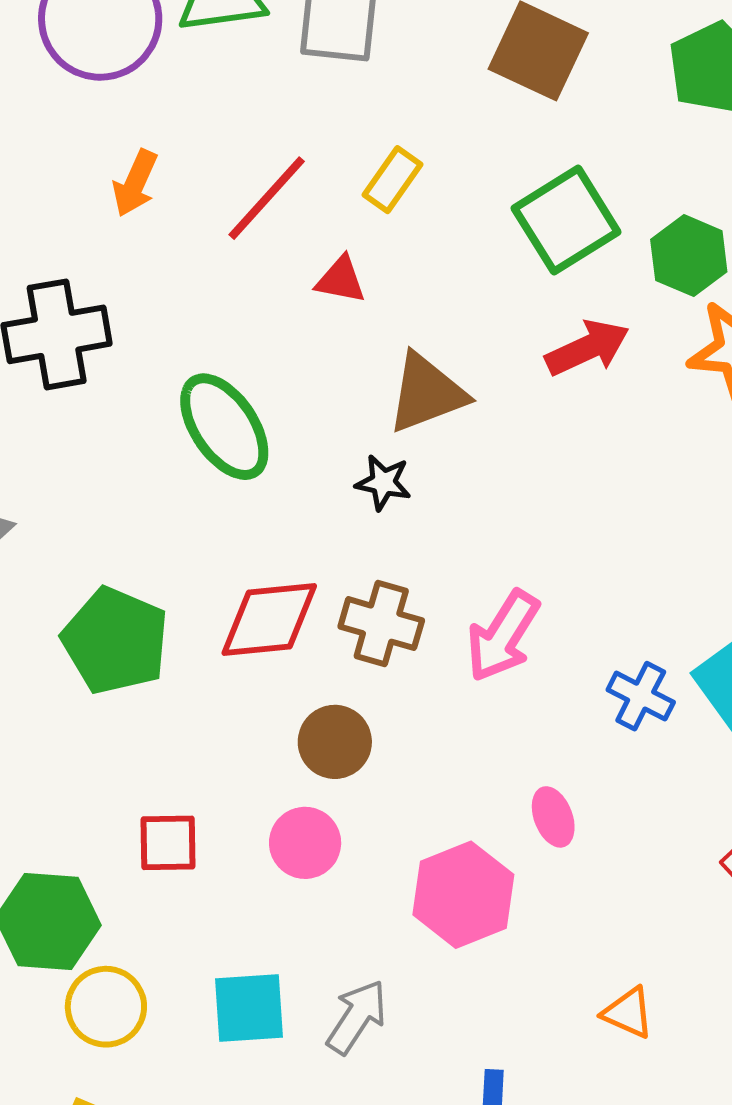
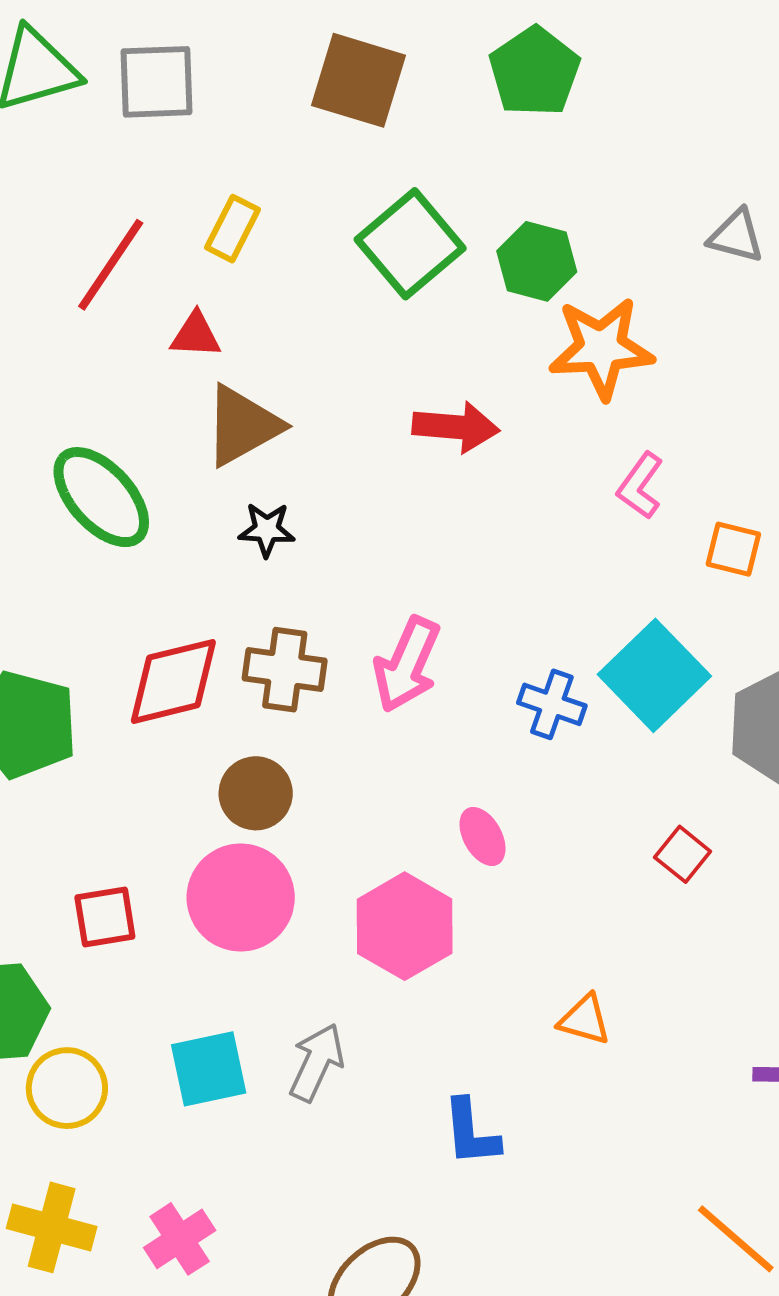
red arrow: (587, 348) -> (456, 427), moved, turned 38
brown triangle: (427, 393) -> (243, 426), moved
pink circle: (305, 843) -> (241, 898), size x1.5

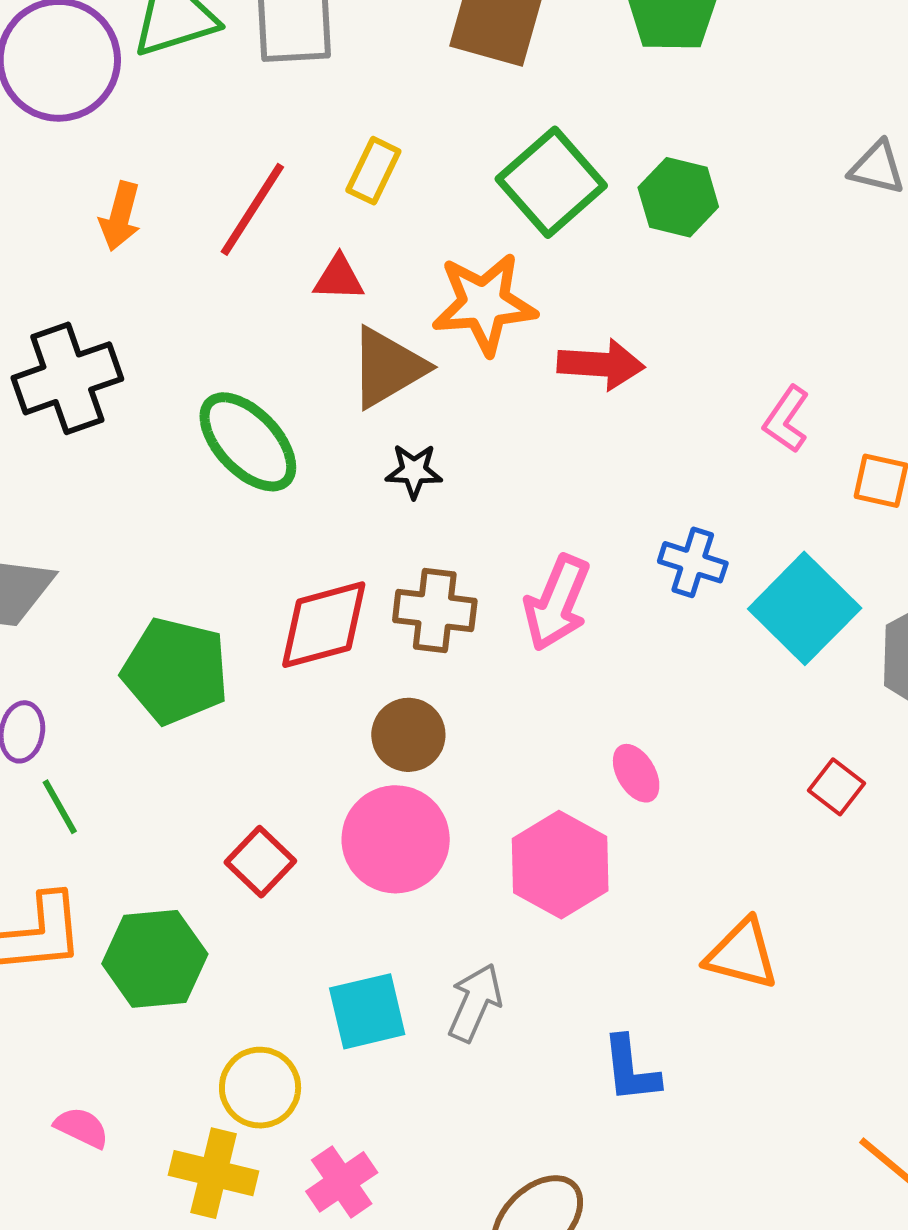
orange star: (601, 348) -> (484, 304), moved
blue cross: (552, 704) -> (693, 562), moved
red square: (105, 917) -> (260, 862), turned -36
orange triangle: (585, 1020) -> (742, 954), size x1.4
yellow circle: (67, 1088) -> (260, 1088), moved

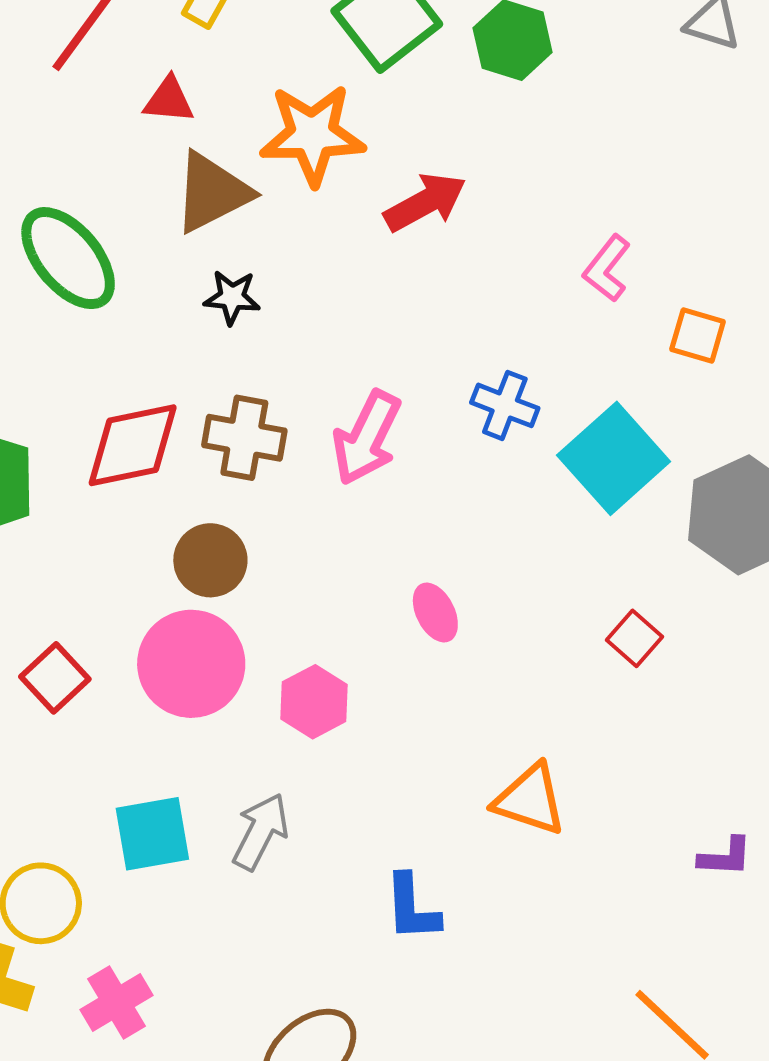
red arrow: (601, 364) -> (425, 202), turned -36
pink hexagon: (560, 865) -> (314, 702), moved, size x0.7

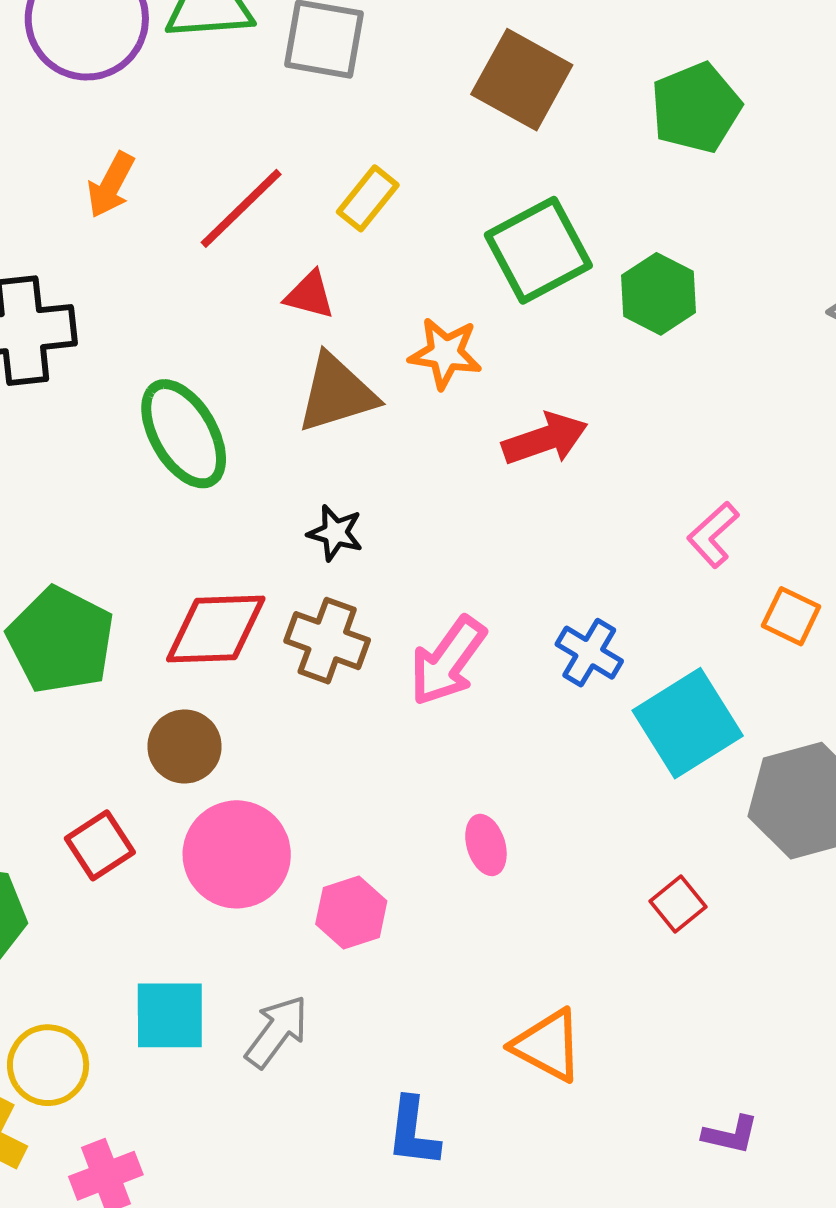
orange star: (312, 135) -> (445, 353), size x0.7
black star: (232, 297) -> (335, 533), moved
brown circle: (210, 560) -> (184, 746), moved

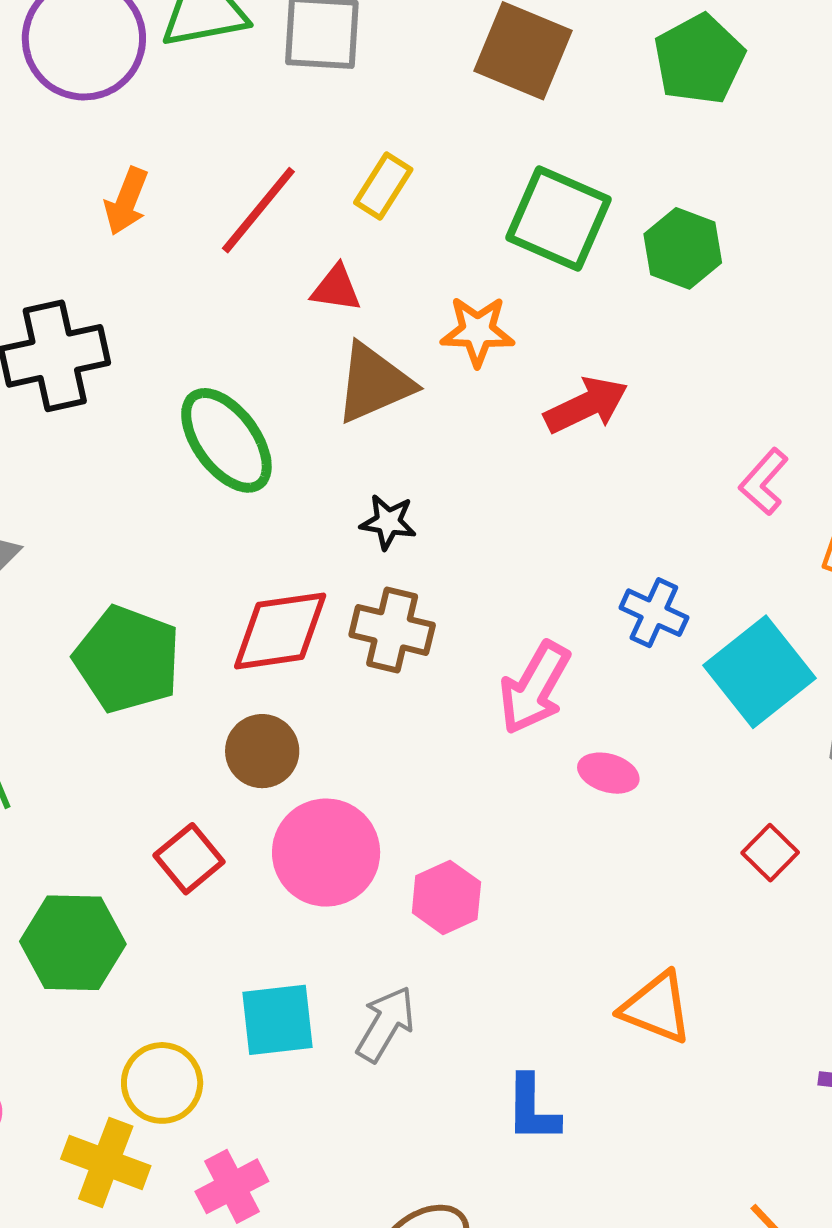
green square: (538, 250) -> (559, 218), turned -32
pink arrow: (448, 661) -> (535, 688), moved
pink ellipse: (486, 845) -> (608, 773), moved, turned -50

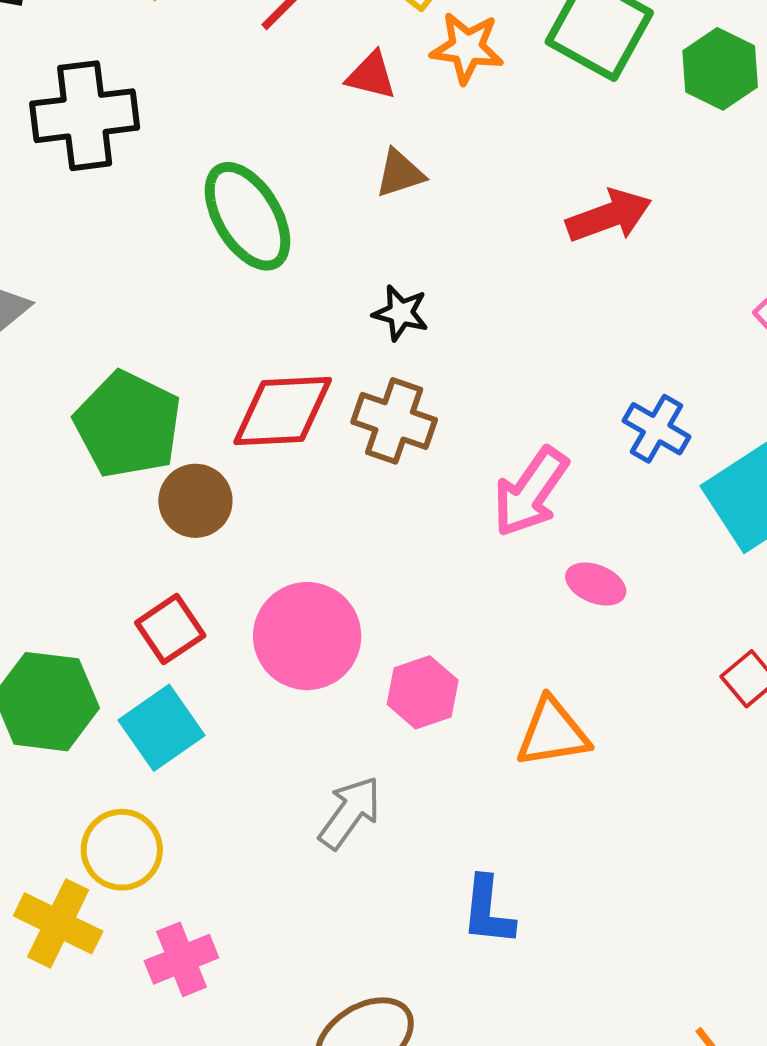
orange star: (477, 331) -> (467, 48), moved
brown triangle: (374, 383) -> (400, 173), size x0.6
brown circle: (262, 751) -> (195, 501), moved
orange triangle: (656, 1008) -> (553, 733), moved, turned -36
cyan square: (277, 1020) -> (162, 728), moved, turned -34

